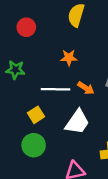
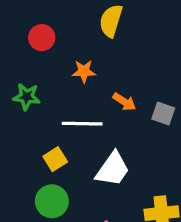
orange star: (69, 58) -> (84, 71), moved
orange arrow: (86, 88) -> (124, 102), moved

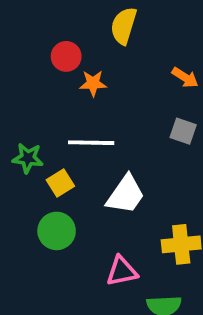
red circle: (42, 38) -> (66, 56), moved
green star: (27, 97) -> (28, 158), moved
orange arrow: (124, 102) -> (185, 78), moved

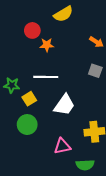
yellow semicircle: (124, 26) -> (63, 14), turned -138

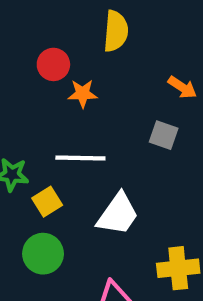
yellow semicircle: (63, 14) -> (116, 31), turned -54
gray square: (95, 71) -> (164, 135), moved

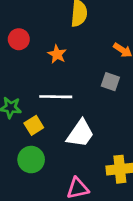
red circle: (53, 64) -> (19, 39), moved
orange star: (83, 94) -> (57, 54), turned 30

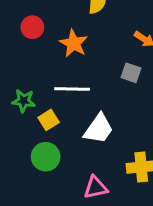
orange star: (57, 54) -> (74, 43), size x1.4

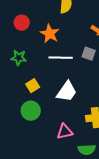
white line: (72, 89) -> (61, 58), moved
green star: (24, 101) -> (19, 58), moved

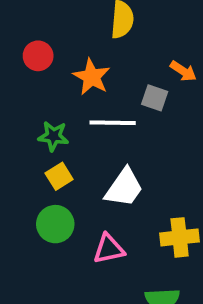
gray square: (89, 54) -> (155, 98), moved
green star: (19, 58) -> (53, 136), moved
pink triangle: (65, 132) -> (109, 249), moved

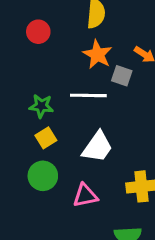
red circle: (38, 56) -> (38, 32), moved
orange star: (92, 77) -> (97, 54), moved

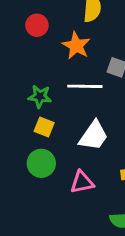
orange star: (97, 54) -> (76, 46), moved
yellow square: (46, 138) -> (44, 127), turned -36

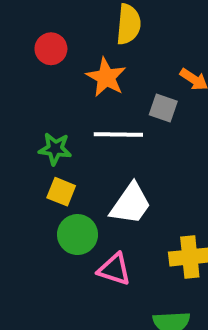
green circle: (41, 163) -> (78, 235), moved
pink triangle: (82, 182) -> (114, 269), turned 30

